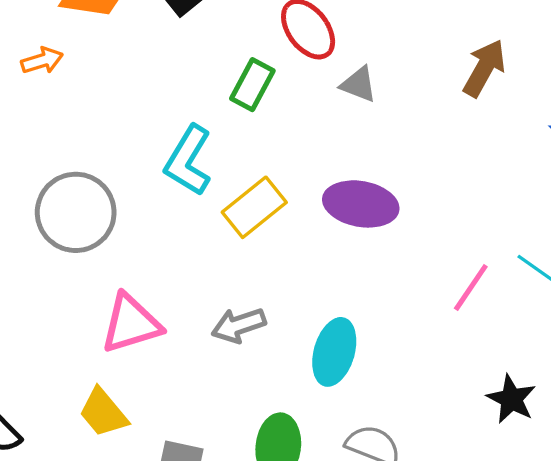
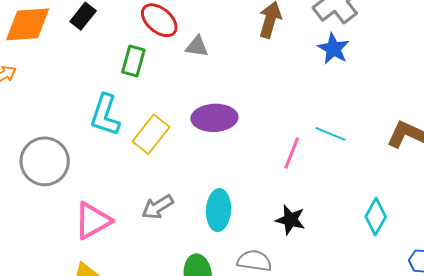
black star: (511, 399) -> (290, 220), moved

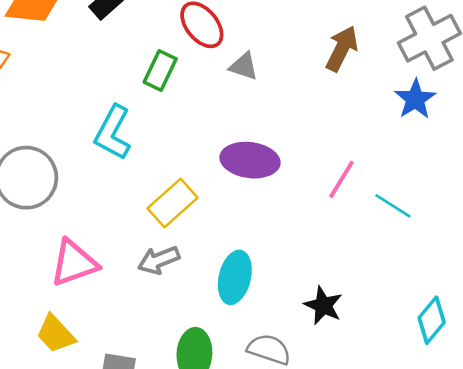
yellow rectangle: (151, 134) -> (173, 203), moved
pink line: (292, 153) -> (341, 179), moved

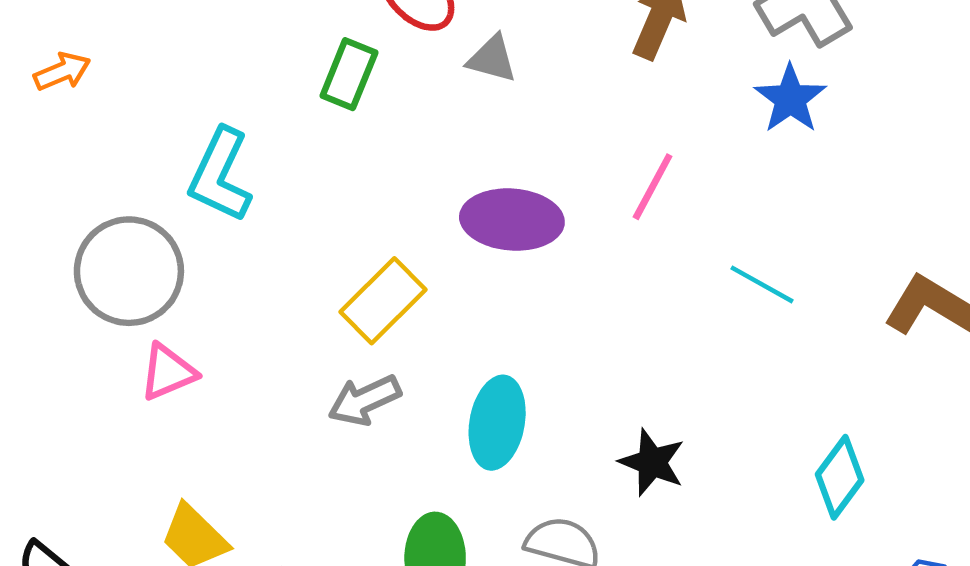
cyan L-shape: (113, 133) -> (220, 175), moved
pink line: (341, 179) -> (653, 187), moved
pink triangle: (74, 263) -> (168, 372), moved, size x0.7

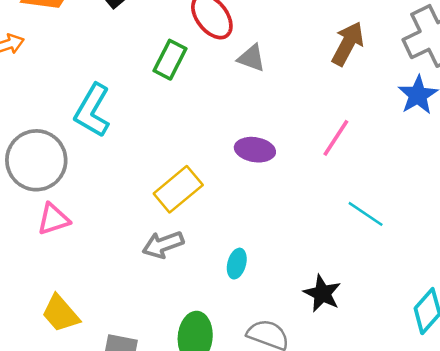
purple ellipse: (512, 220) -> (255, 150), size x0.7
cyan line: (762, 284) -> (366, 214), moved
cyan ellipse: (497, 423) -> (237, 264), size x0.6

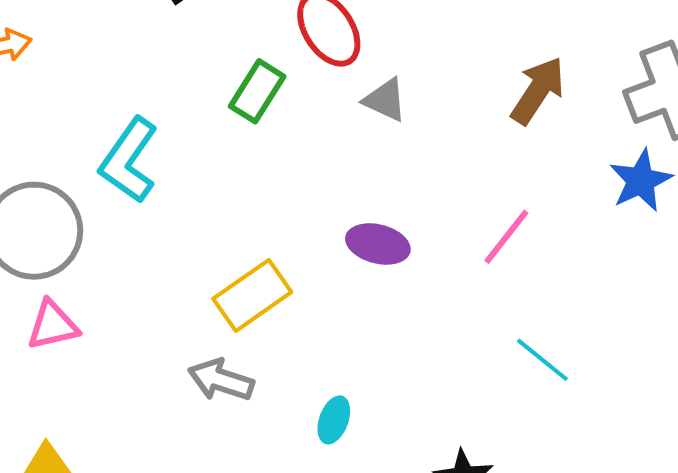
gray arrow: (163, 245) -> (221, 380), turned 33

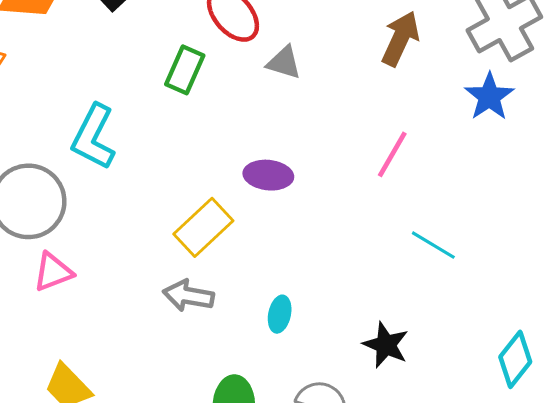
purple ellipse: (378, 244) -> (268, 175), moved

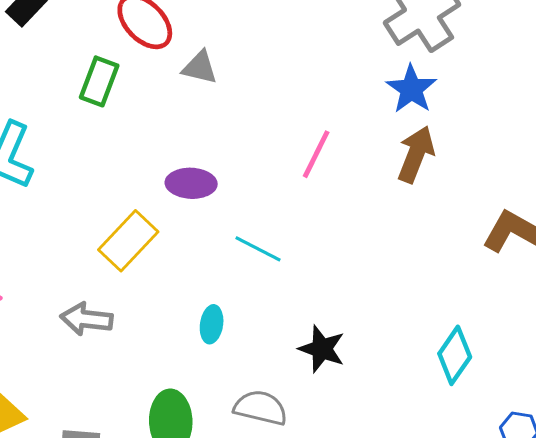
brown arrow: (400, 39) -> (416, 154), moved
cyan line: (433, 245) -> (258, 249), moved
gray arrow: (188, 296) -> (87, 319), moved

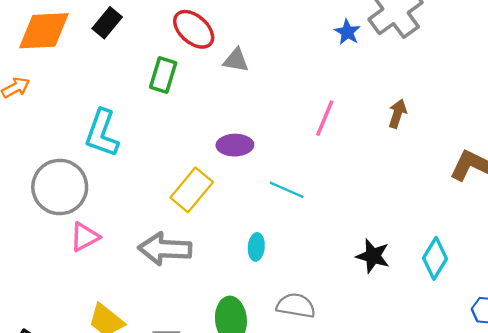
blue star: (411, 89) -> (347, 32), moved, size x0.7
brown arrow: (416, 154) -> (397, 114), size x0.7
gray arrow: (87, 319) -> (165, 249), size x1.4
black star: (322, 349) -> (373, 256), moved

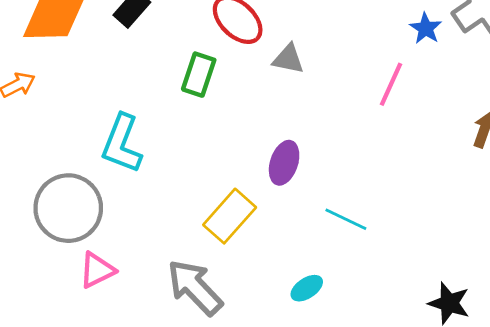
pink line: (325, 118) -> (391, 84), moved
purple ellipse: (235, 145) -> (284, 163), turned -72
cyan ellipse: (256, 247) -> (307, 288), turned 50
gray arrow: (165, 249) -> (195, 287), turned 42

